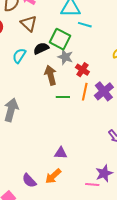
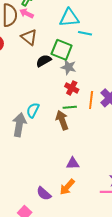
cyan semicircle: (19, 56) -> (33, 110), moved
red cross: (82, 70) -> (72, 88), moved
brown arrow: (51, 75) -> (62, 120), moved

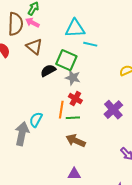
orange line: (91, 100) -> (61, 110), moved
brown arrow: (62, 120) -> (76, 141), moved, turned -48

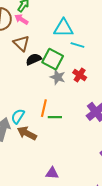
black semicircle: (48, 71) -> (34, 59), moved
red cross: (75, 99) -> (80, 75), moved
brown arrow: (76, 141) -> (27, 133), moved

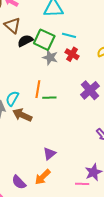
cyan line: (77, 45) -> (69, 35), moved
purple triangle: (52, 173) -> (49, 154), turned -40

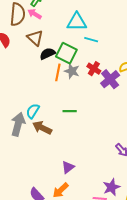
cyan line: (69, 35) -> (91, 40), moved
orange line: (38, 89) -> (58, 72), moved
purple cross: (90, 90) -> (110, 79), moved

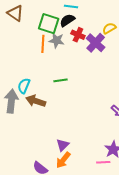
black semicircle: (47, 54) -> (67, 20), moved
purple triangle: (68, 167) -> (63, 145), moved

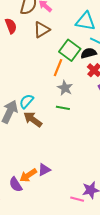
brown triangle: (15, 13) -> (42, 30), turned 36
gray star: (57, 40) -> (65, 88), moved
orange arrow: (63, 160) -> (28, 175), moved

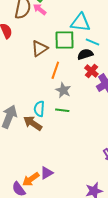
brown triangle: (42, 30) -> (40, 48), moved
green square: (70, 50) -> (65, 40), moved, turned -35
cyan semicircle: (27, 101) -> (39, 109), moved, turned -35

